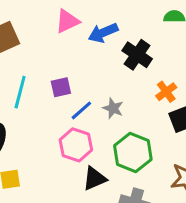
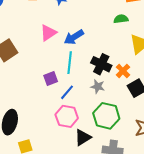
black cross: (137, 55) -> (101, 64), moved
cyan line: (20, 92) -> (70, 63), moved
gray star: (113, 108) -> (98, 87), moved

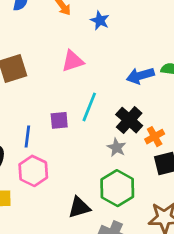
blue arrow: (74, 37) -> (140, 76), moved
blue line: (67, 92) -> (27, 136), moved, turned -49
pink hexagon: (67, 116) -> (33, 171), moved

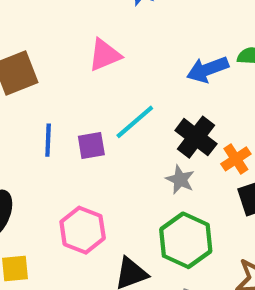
cyan line: (89, 107) -> (135, 122), turned 32
blue line: (27, 136) -> (48, 140), moved
pink hexagon: (33, 171) -> (83, 230), moved

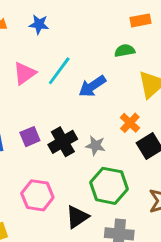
blue arrow: (208, 69) -> (92, 86), moved
cyan line: (135, 122) -> (59, 71), moved
black cross: (196, 137) -> (63, 142), moved, turned 36

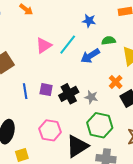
blue star: (39, 24) -> (89, 21), moved
green semicircle: (125, 51) -> (109, 41), moved
purple square: (30, 137) -> (46, 90), turned 32
black triangle: (77, 217) -> (77, 146), size x1.4

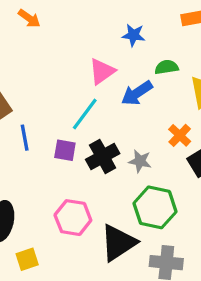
pink triangle: (44, 45) -> (102, 71), moved
cyan line: (68, 45) -> (85, 114), moved
blue line: (25, 91) -> (25, 138), moved

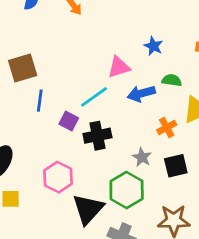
orange cross: (180, 135) -> (167, 127), moved
gray star: (140, 161) -> (142, 157), moved
black triangle: (118, 243) -> (88, 209), turned -32

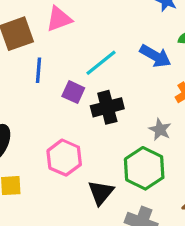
pink triangle: (119, 67) -> (59, 19), moved
blue arrow: (141, 94) -> (155, 56), turned -132
black triangle: (88, 209) -> (101, 193), size x0.7

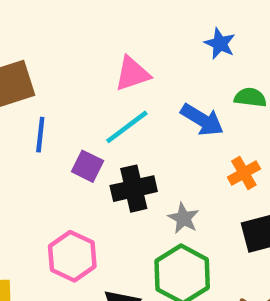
pink triangle: (59, 19) -> (132, 74), moved
gray star: (160, 130) -> (183, 218), moved

